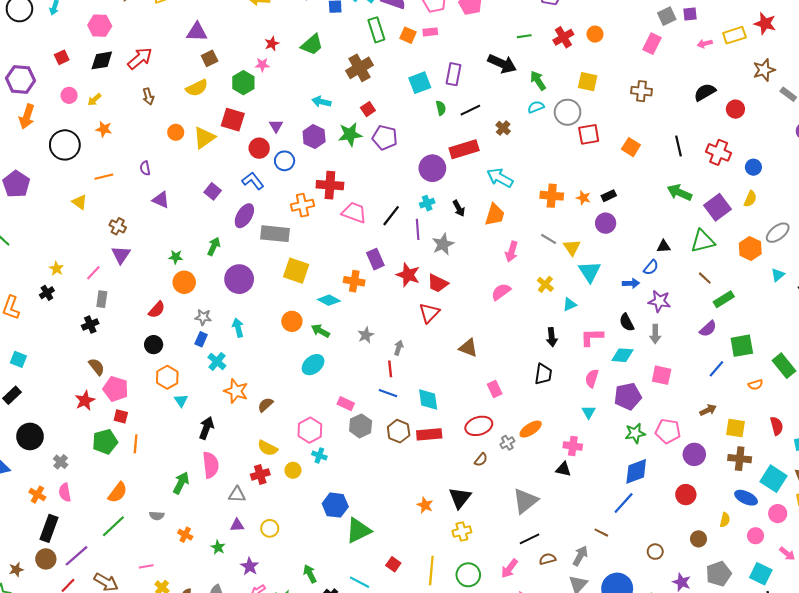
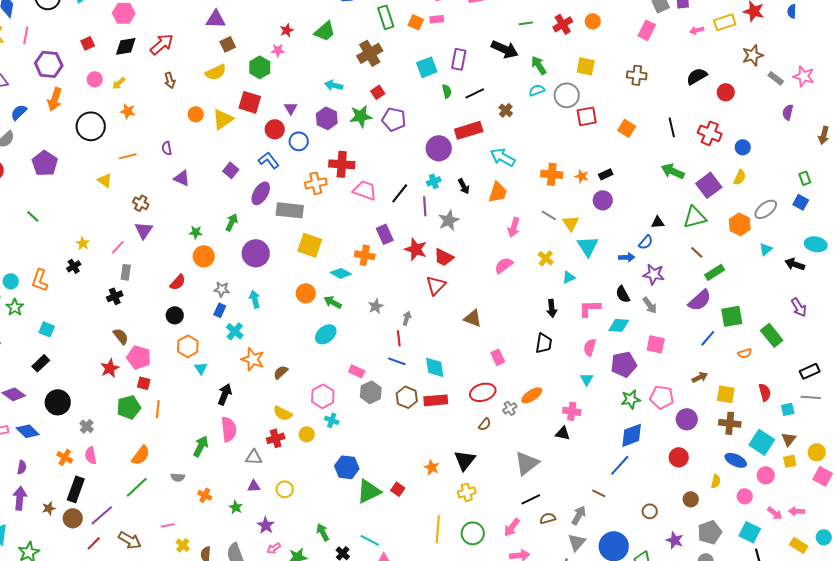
purple semicircle: (708, 329) -> (700, 300), size x1.4
gray arrow: (655, 334) -> (650, 305), turned -36
red square: (393, 564) -> (398, 489), moved
brown star: (16, 570) -> (49, 508), moved

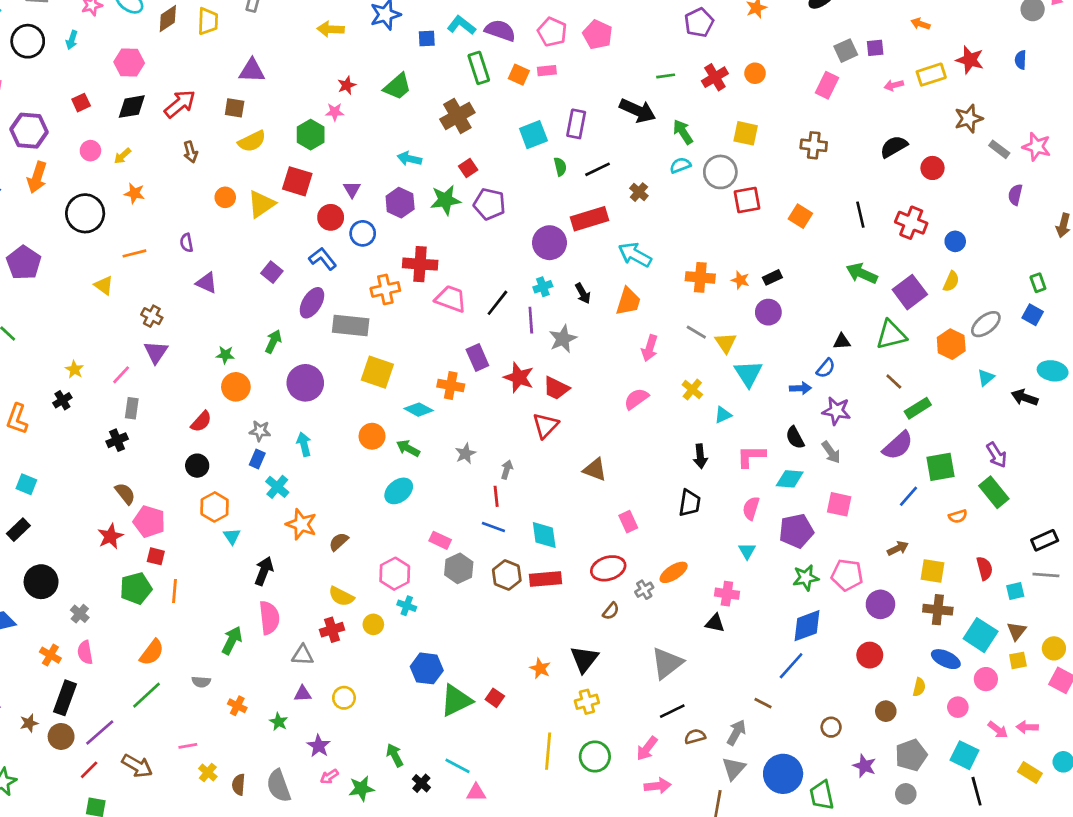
brown square: (228, 44) -> (235, 108), moved, turned 35
purple arrow: (799, 307) -> (997, 455), moved

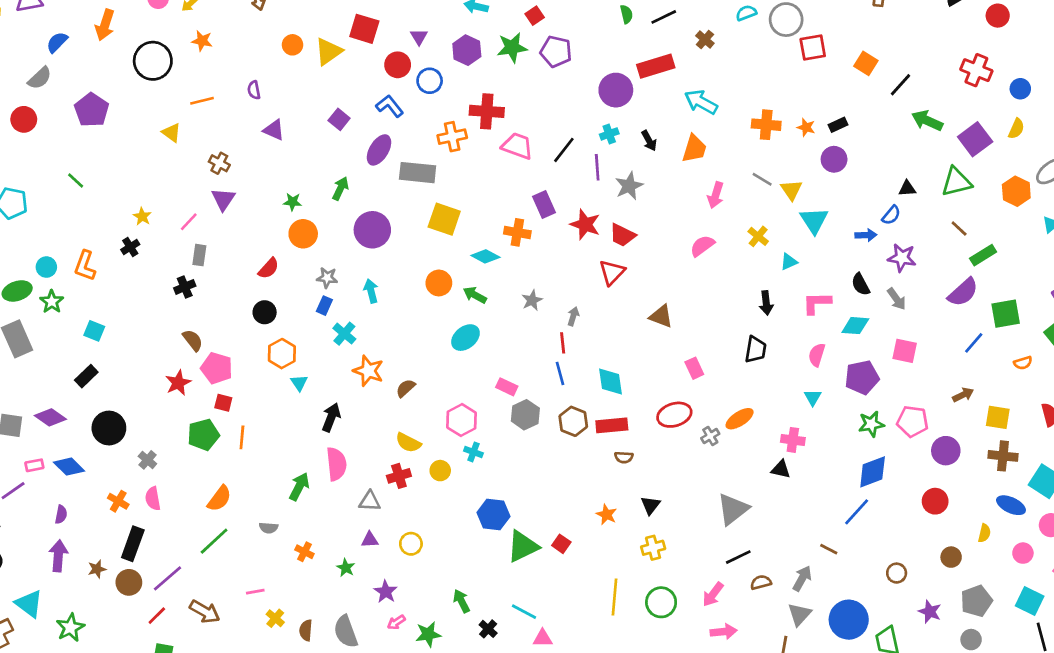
black line: (860, 215) -> (901, 85), moved, turned 55
blue line: (493, 527) -> (560, 373), turned 55
brown semicircle: (611, 611) -> (624, 457), moved, turned 54
black triangle: (584, 659) -> (650, 505), size x0.7

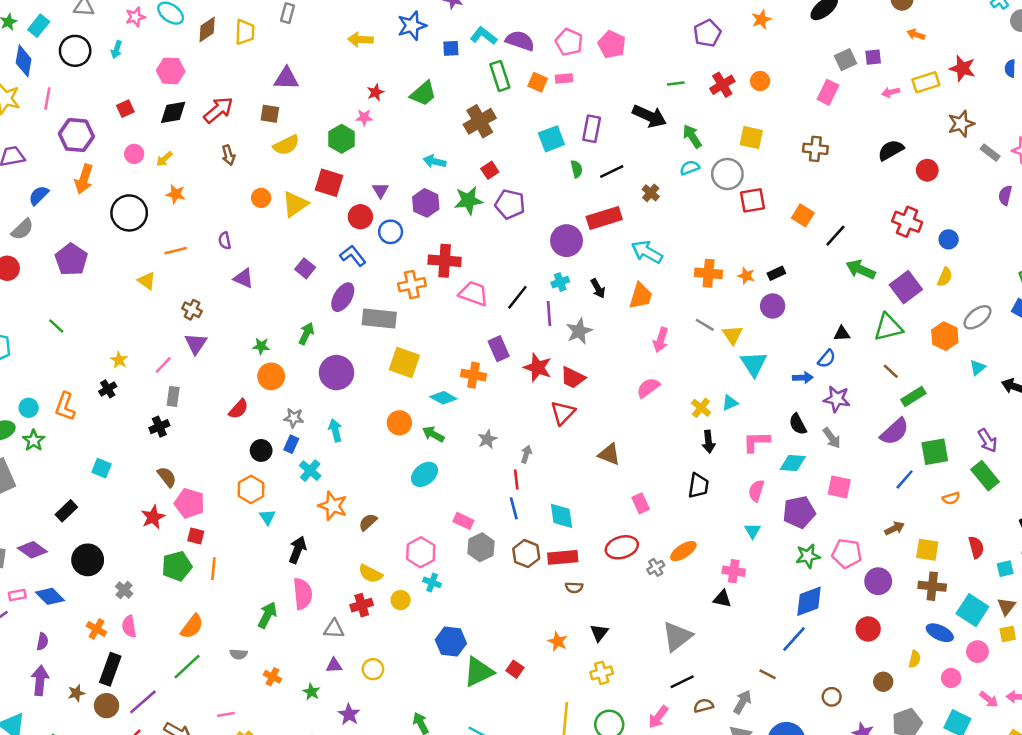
yellow cross: (758, 236) -> (701, 408), moved
black circle: (265, 312) -> (261, 450), moved
cyan square: (94, 331) -> (101, 468), moved

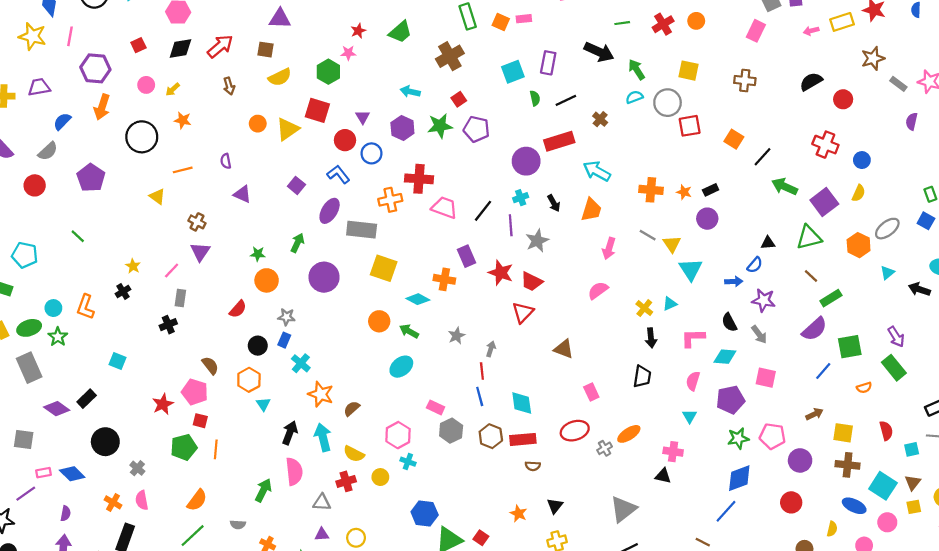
cyan arrow: (335, 430) -> (323, 437), moved, size x1.4
brown semicircle: (167, 477) -> (210, 365), moved
purple diamond: (32, 550) -> (57, 409), moved

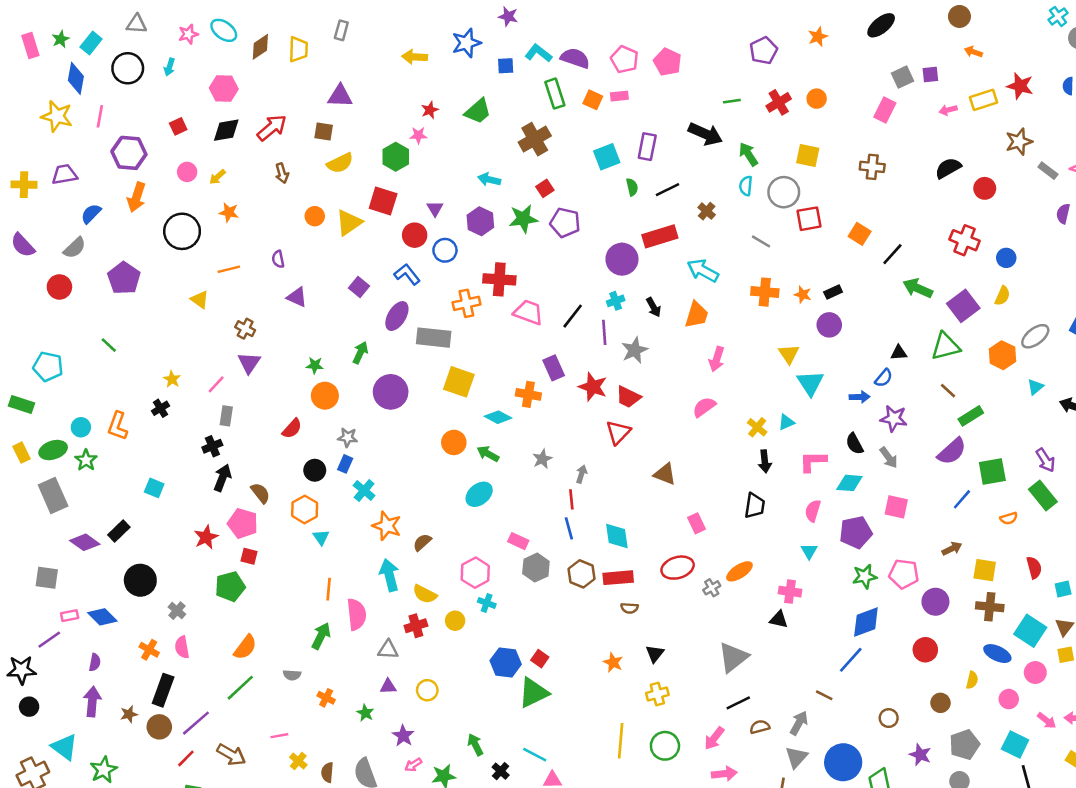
cyan semicircle: (634, 97) -> (746, 186), turned -63
gray line: (648, 235) -> (761, 241), moved
black arrow: (290, 433) -> (222, 478), moved
orange line: (216, 449) -> (329, 589), moved
red square: (481, 538) -> (540, 659), moved

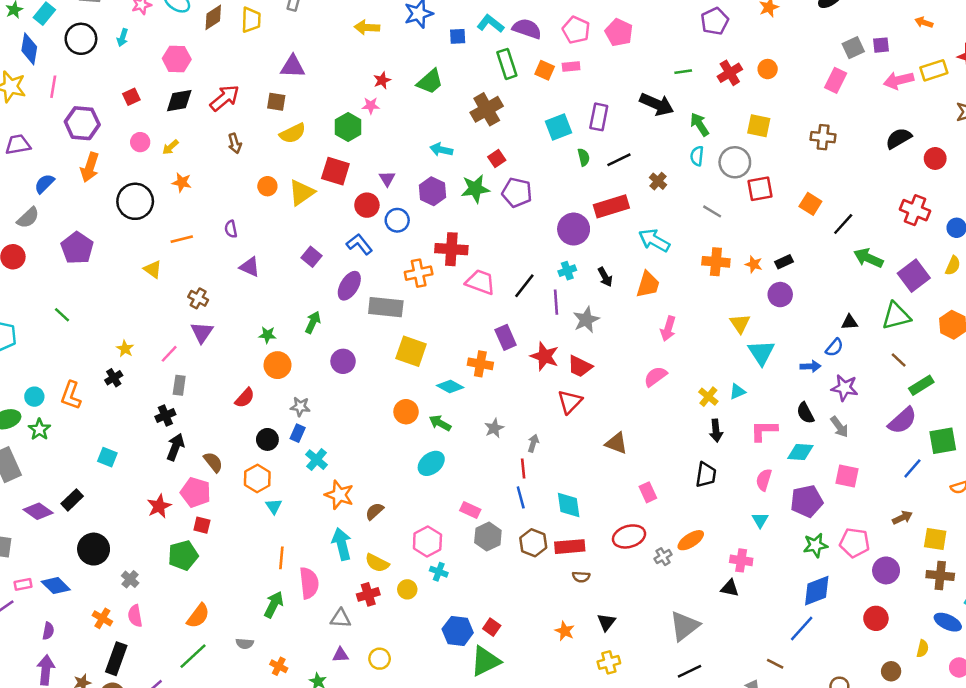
pink arrow: (948, 110) -> (899, 80), size x1.6
purple circle: (391, 392) -> (343, 361), size x0.7

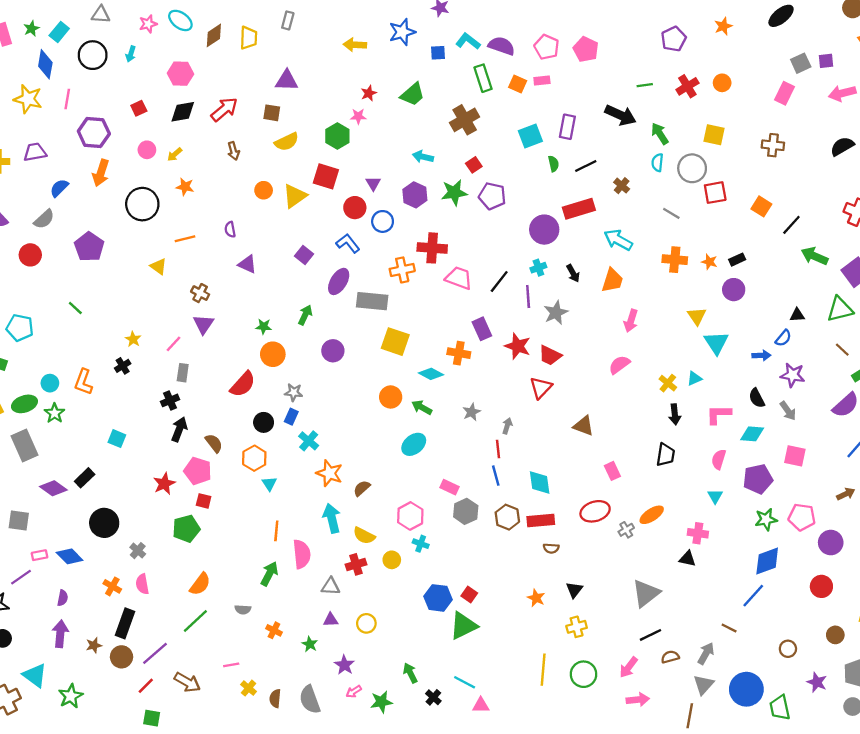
red semicircle: (245, 398) -> (243, 384), size x1.4

